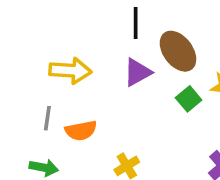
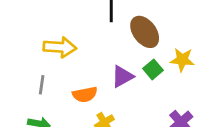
purple triangle: (137, 72) -> (122, 76), moved
orange semicircle: (81, 131) -> (85, 95), moved

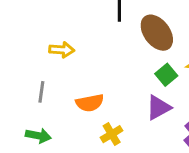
yellow arrow: (60, 47) -> (62, 50), size x0.7
purple triangle: (122, 76) -> (158, 107), moved

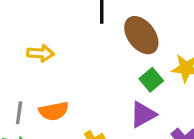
gray line: (41, 92) -> (19, 113), moved
orange semicircle: (90, 103) -> (54, 111), moved

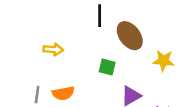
green square: (151, 80) -> (107, 67), moved, turned -36

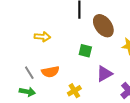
gray line: (37, 95) -> (29, 73), turned -40

